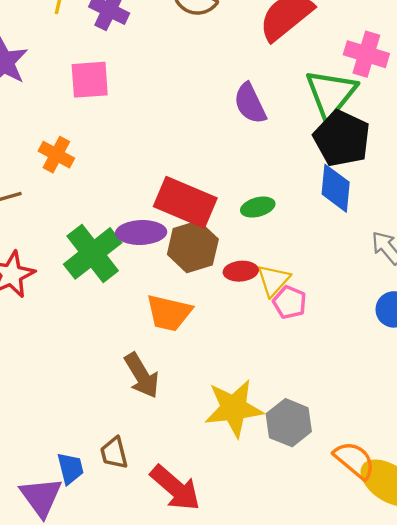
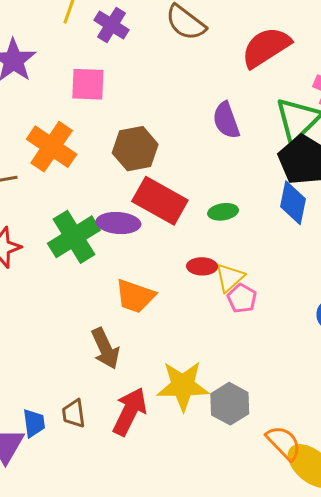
orange cross: (56, 155) -> (52, 147), size x1.6
brown hexagon: (193, 247) -> (135, 149), moved
red arrow: (175, 488) -> (130, 412), moved, turned -111

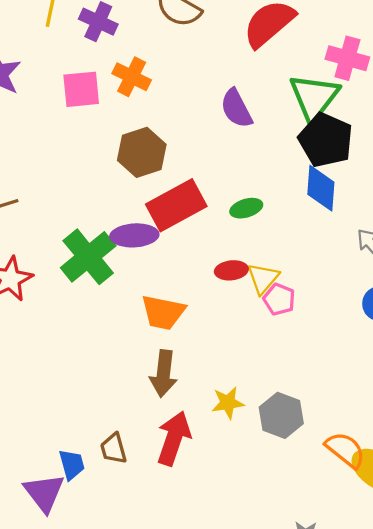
orange cross: (52, 147) -> (132, 77), moved, size x0.7
red rectangle: (160, 201) -> (176, 205), turned -50
brown arrow: (105, 348) -> (164, 374), moved, turned 39
yellow star: (183, 386) -> (228, 403), size x0.6

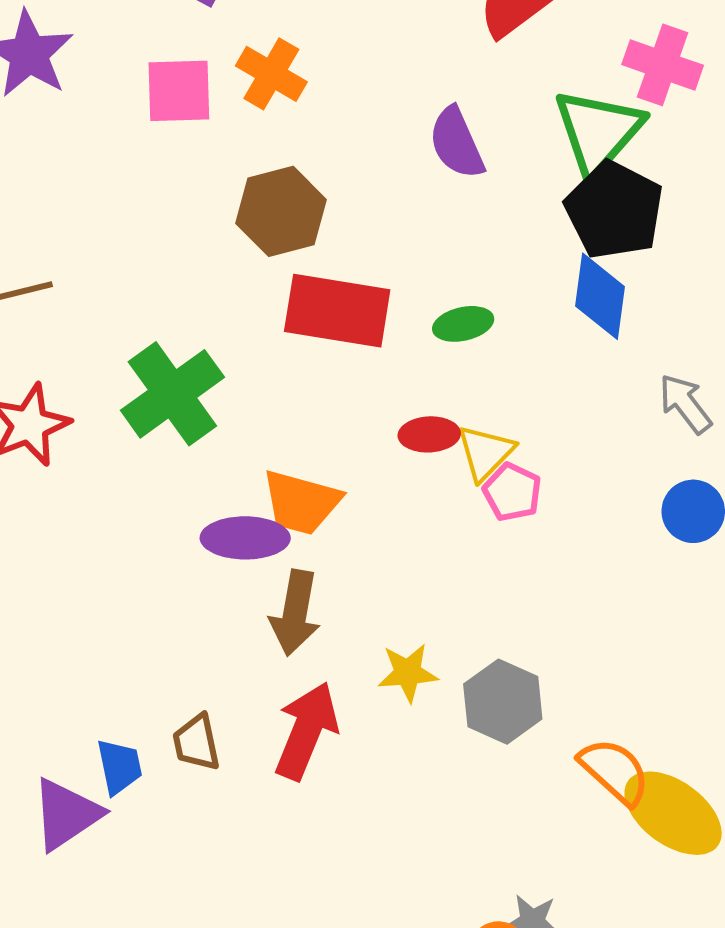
red rectangle: (176, 205) -> (337, 311), turned 34
purple ellipse: (134, 235) -> (245, 538), moved
purple triangle: (44, 493) -> (66, 814), turned 30

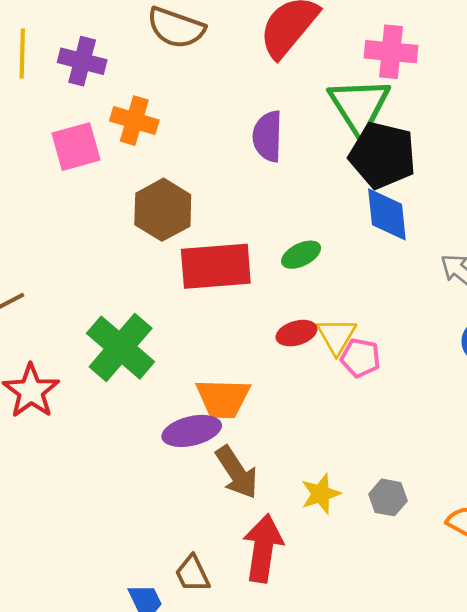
purple semicircle: (457, 143) -> (268, 136), turned 39
brown arrow: (295, 613) -> (237, 472), turned -30
gray hexagon: (503, 702) -> (388, 497), size x0.7

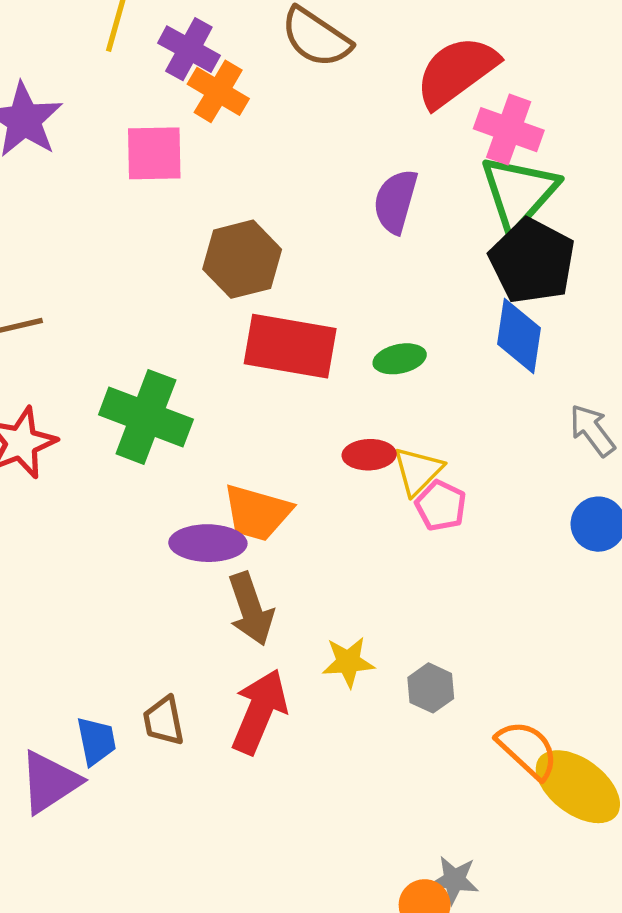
pink cross: (391, 52) -> (509, 130), moved
orange cross: (134, 121) -> (218, 91), moved
green cross: (121, 348) -> (146, 417), turned -34

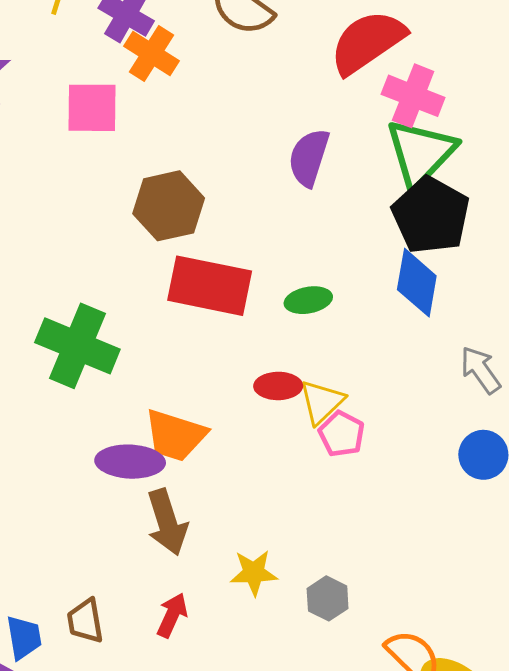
red arrow: (259, 712) -> (172, 615), size x0.6

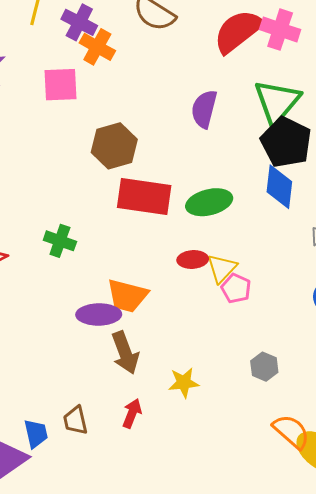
pink cross: (413, 96) -> (280, 30), moved
green ellipse: (308, 300) -> (209, 202), size x1.5
green cross: (77, 346) -> (60, 241), size x0.6
gray hexagon: (328, 598) -> (264, 367), moved

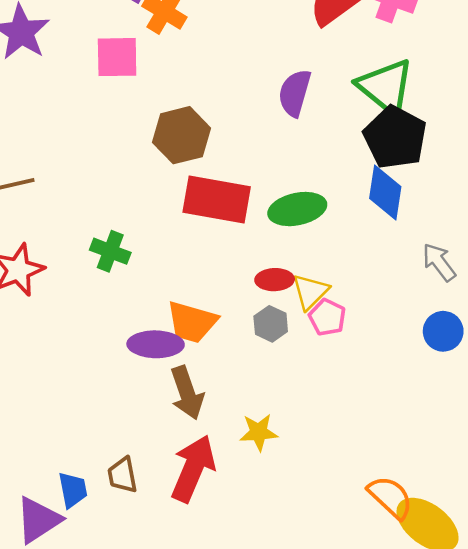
green triangle: (277, 102) -> (386, 87), turned -33
gray hexagon: (264, 367) -> (271, 324), moved
red arrow: (132, 413) -> (193, 469), size x1.8

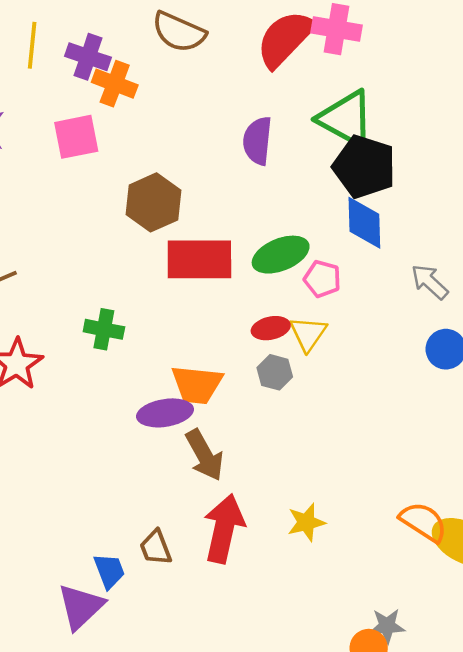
pink pentagon: (327, 317) -> (322, 279), moved
yellow star: (259, 432) -> (306, 522), moved

